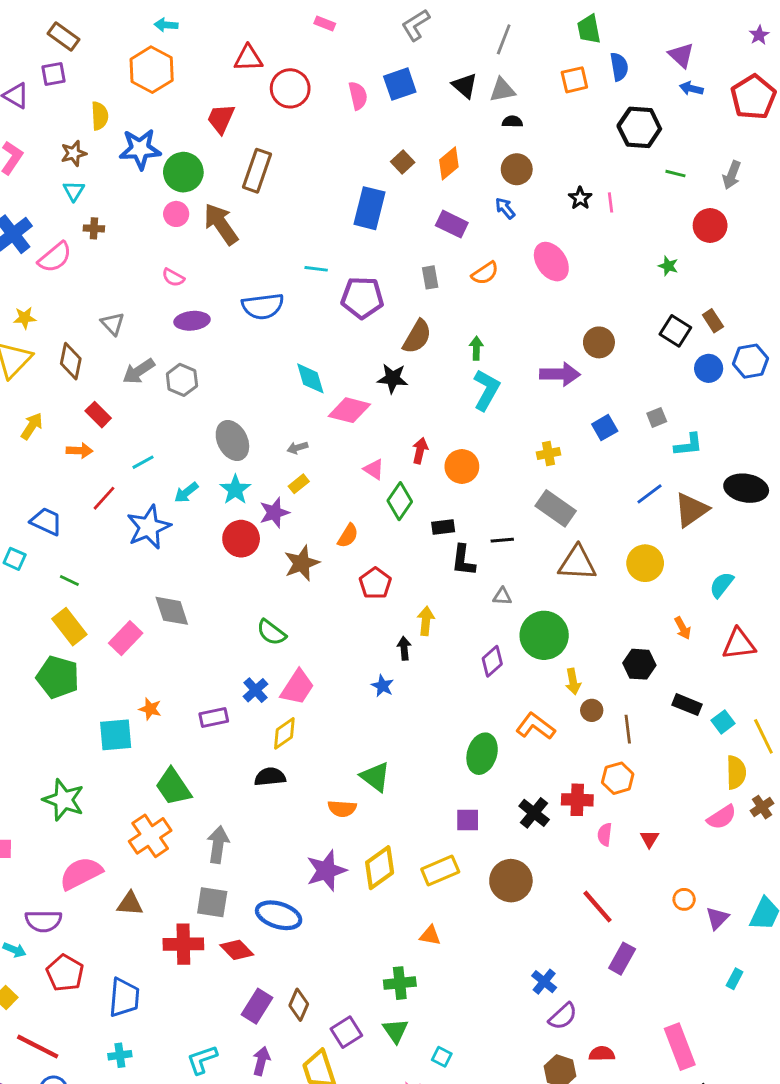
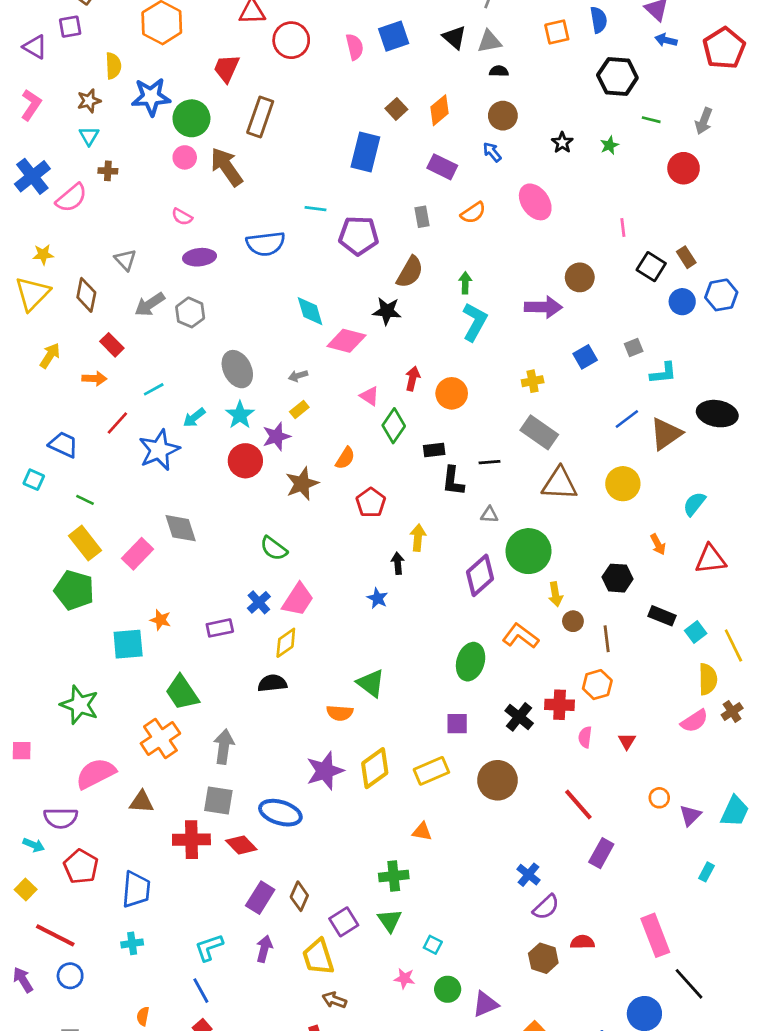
pink line: (610, 202) -> (623, 228), moved
green star: (668, 266) -> (609, 145), moved, turned 30
purple diamond: (492, 661) -> (480, 575), size x1.4

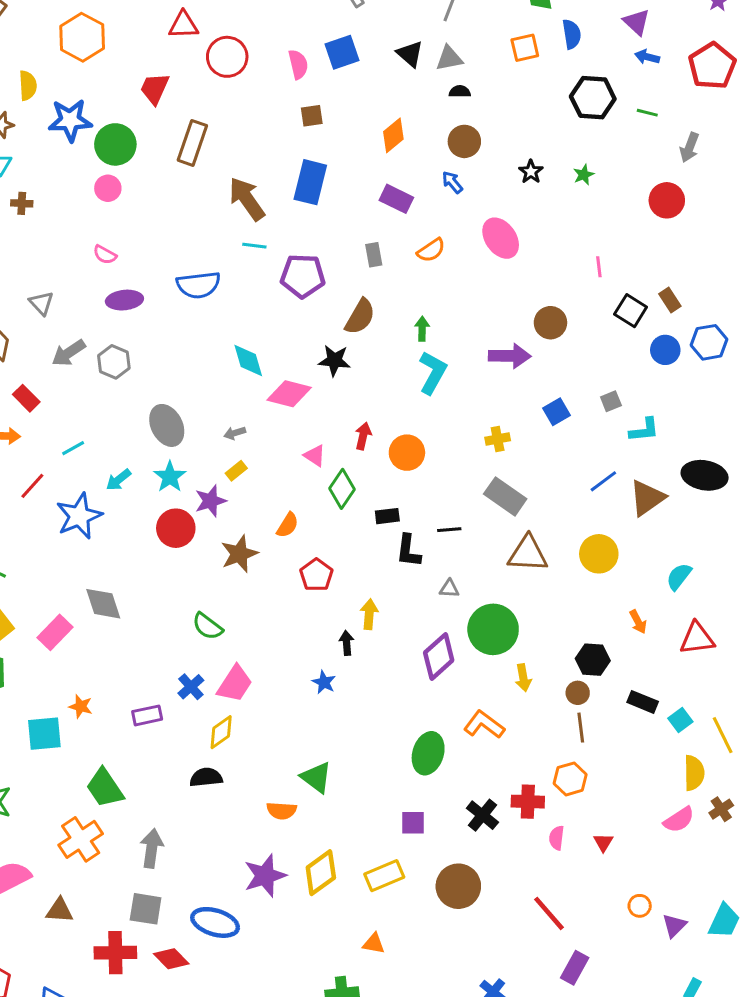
brown square: (396, 109) -> (312, 116), moved, turned 35
green line: (651, 120) -> (647, 113), moved
brown arrow: (227, 167) -> (247, 199), moved
brown circle: (573, 621) -> (578, 693), moved

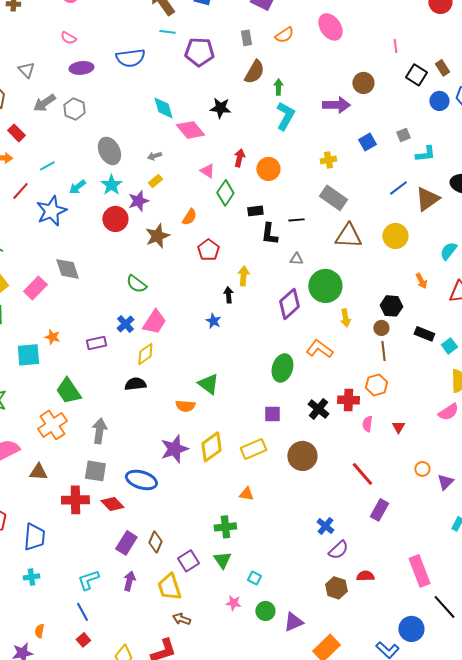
brown semicircle: (360, 317) -> (254, 72), moved
pink diamond: (289, 394) -> (190, 130), turned 36

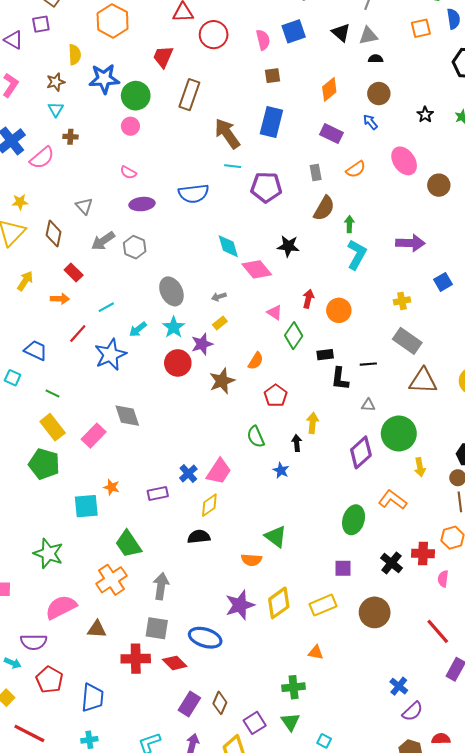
brown circle: (363, 83) -> (439, 185), moved
green semicircle: (136, 284) -> (256, 437), moved, turned 30

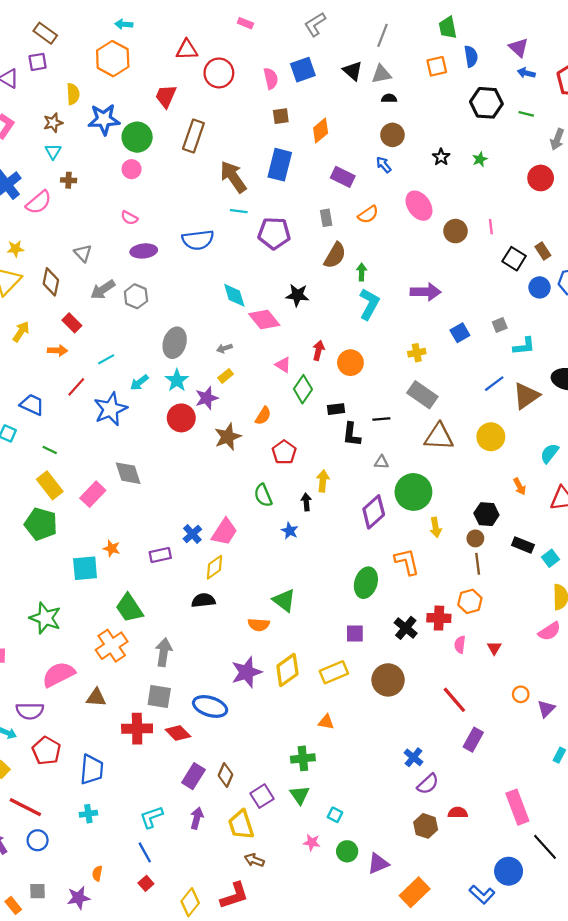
orange diamond: (329, 89) -> (321, 130), moved
gray ellipse: (171, 291) -> (175, 343), turned 44
orange L-shape: (393, 500) -> (407, 562), turned 40

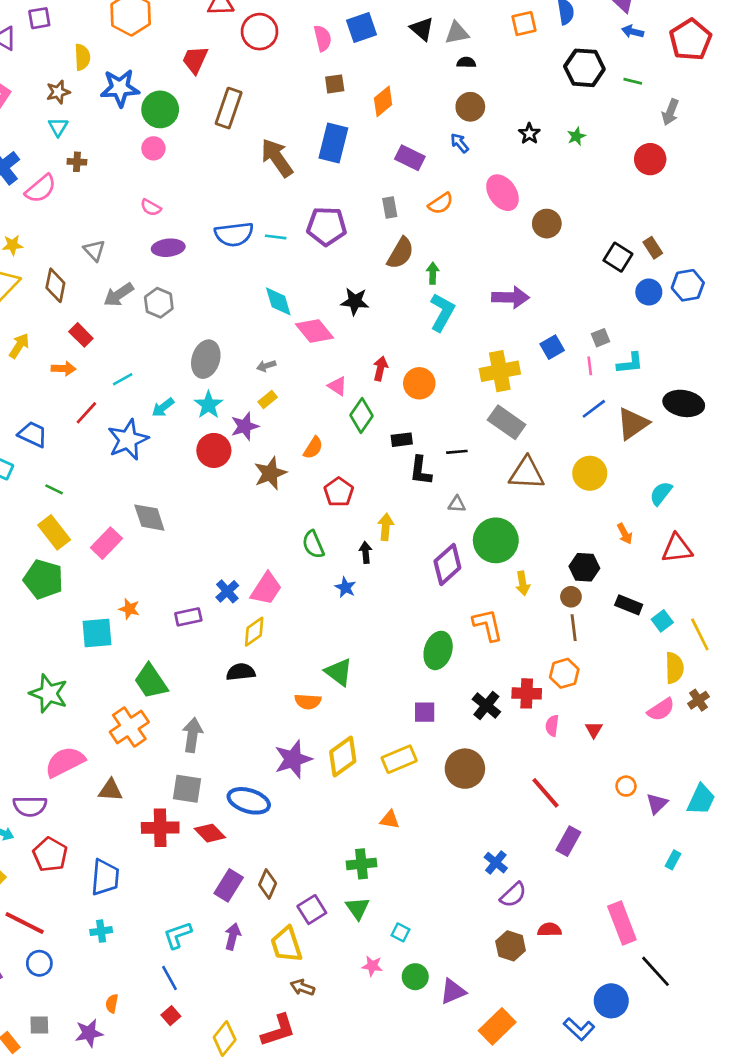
cyan line: (239, 211) -> (276, 237), moved
pink line: (491, 227) -> (590, 366), moved
yellow cross: (417, 353) -> (500, 371), size x1.8

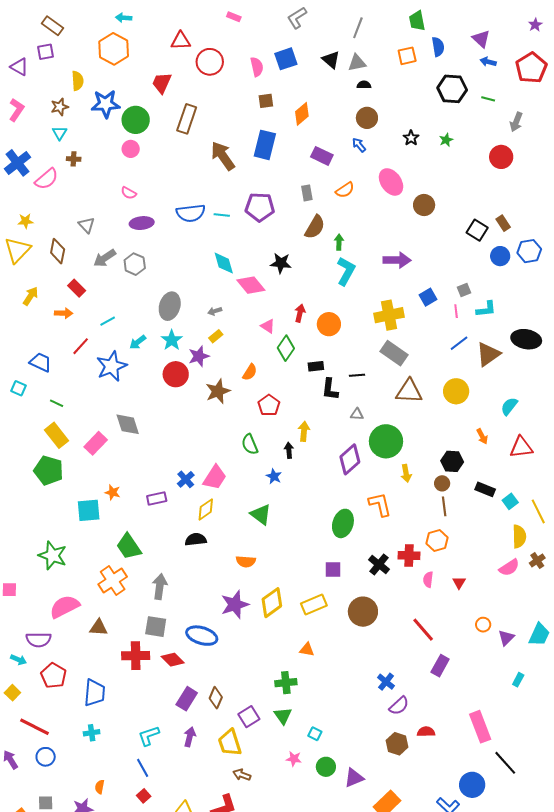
green triangle: (339, 672) -> (261, 514), moved

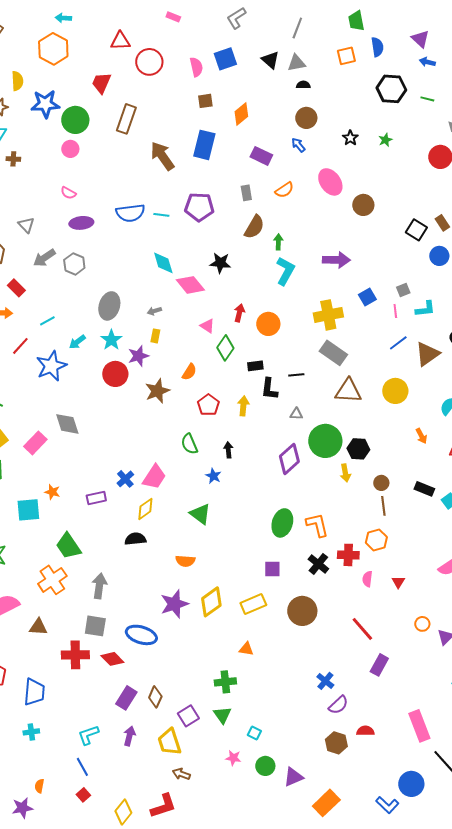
yellow rectangle: (216, 336) -> (155, 336), turned -40
yellow arrow: (304, 431) -> (243, 406), moved
black hexagon: (452, 461) -> (358, 449), moved
orange L-shape: (380, 504) -> (317, 525), moved

